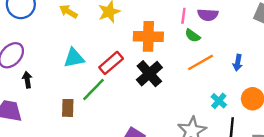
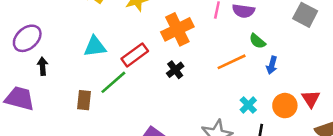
orange cross: (148, 36) -> (177, 29), turned -32
green semicircle: (193, 36) -> (257, 41), moved
black cross: (149, 74) -> (175, 70), size x0.6

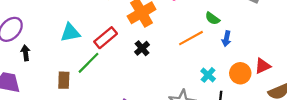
red triangle: (311, 99) -> (263, 66), turned 42

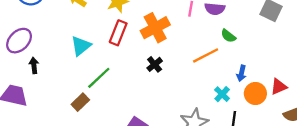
cyan triangle: (70, 33) -> (81, 46), turned -30
red rectangle: (106, 38) -> (118, 33), moved, turned -30
blue arrow: (226, 39) -> (241, 73), moved
brown rectangle: (64, 80) -> (80, 102), moved, turned 42

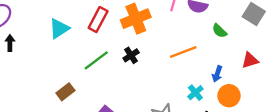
green semicircle: (228, 36) -> (219, 31), moved
green line: (99, 78) -> (96, 60), moved
red triangle: (279, 87) -> (250, 60), moved
brown rectangle: (80, 102) -> (65, 92), moved

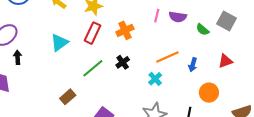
orange cross: (136, 19) -> (125, 30), size x0.7
green semicircle: (219, 31) -> (203, 30), moved
blue arrow: (217, 74) -> (193, 65), moved
cyan cross: (195, 93) -> (155, 79), moved

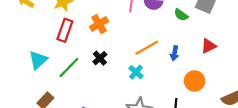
cyan triangle: (59, 43) -> (38, 60), moved

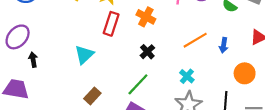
orange cross: (99, 24) -> (146, 17), turned -30
green line: (69, 68) -> (138, 84), moved
cyan cross: (136, 72) -> (187, 76), moved

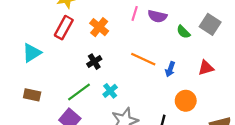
orange line: (195, 40) -> (143, 59), turned 45
cyan cross: (187, 76) -> (110, 91), moved
brown rectangle: (92, 96) -> (32, 95), turned 49

